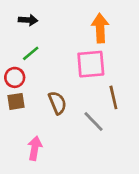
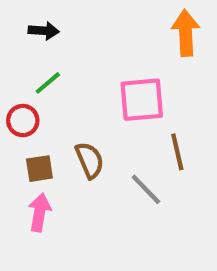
orange arrow: (100, 28) -> (186, 33), moved
brown square: (16, 101) -> (39, 169), moved
pink arrow: (35, 148) -> (39, 212), moved

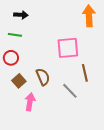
green line: (48, 83) -> (15, 35), moved, turned 48
brown square: (39, 169) -> (19, 81), turned -32
pink arrow: (39, 212) -> (30, 102), moved

